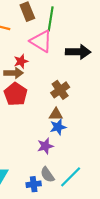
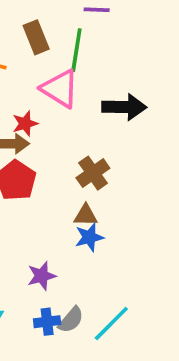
purple star: (45, 146) -> (42, 276), moved
gray semicircle: (47, 175) -> (71, 320), turned -105
blue cross: (34, 184) -> (47, 322), moved

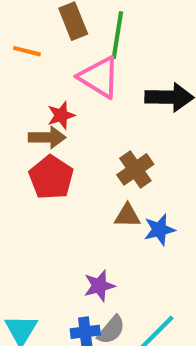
blue star: (89, 237) -> (159, 230), moved
purple star: (42, 276) -> (99, 286), moved

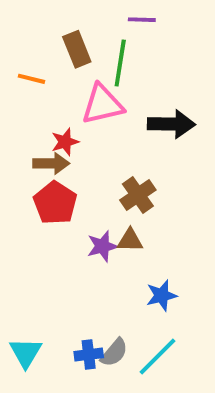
pink triangle: (99, 77) -> (102, 104), turned -45
blue star: (159, 230) -> (162, 295), moved
purple star: (99, 286) -> (102, 246), moved

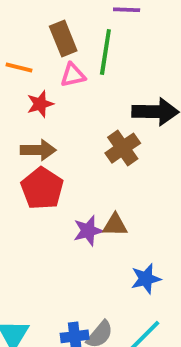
pink triangle: (102, 104) -> (73, 75), moved, size x0.6
red star: (65, 142) -> (40, 104), moved
brown cross: (138, 195) -> (123, 148), moved

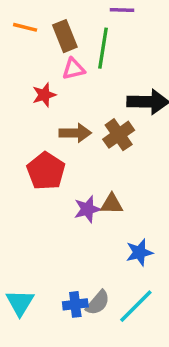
orange line: (19, 67) -> (25, 27), moved
brown arrow: (38, 150) -> (75, 133), moved

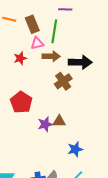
brown arrow: (75, 133) -> (51, 56), moved

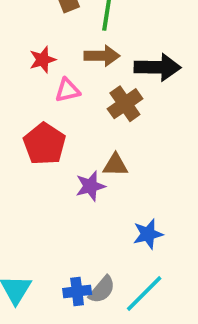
pink triangle: (37, 43) -> (67, 90), moved
brown triangle: (59, 121) -> (115, 165), moved

